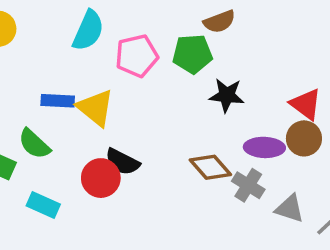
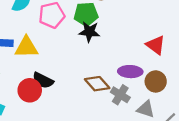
black star: (227, 95) -> (89, 32), moved
yellow triangle: (95, 108) -> (26, 47), turned -40
brown circle: (304, 138) -> (156, 81), moved

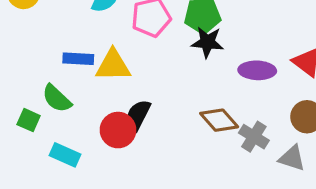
purple ellipse: (130, 72) -> (257, 70), moved
black semicircle: (43, 80) -> (138, 115), turned 90

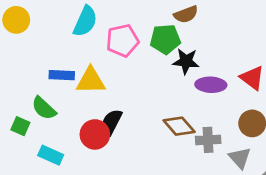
black star: (207, 42) -> (186, 61), moved
gray cross: (254, 137) -> (208, 140), turned -35
gray triangle: (292, 158) -> (240, 158), turned 30

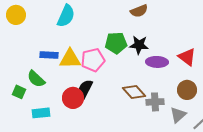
green pentagon: (165, 39) -> (116, 43), moved
pink pentagon: (122, 41) -> (93, 60), moved
cyan rectangle: (51, 155) -> (41, 113), turned -30
gray triangle: (240, 158) -> (178, 115), turned 30

